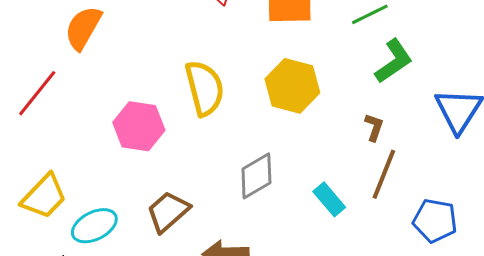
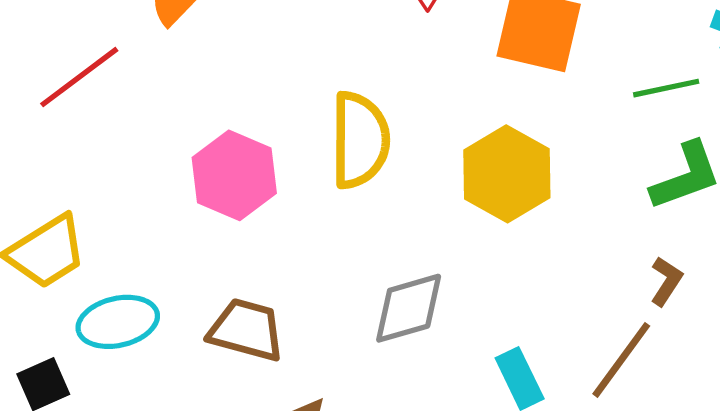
brown L-shape: (374, 127) -> (666, 281), moved
brown trapezoid: (168, 212) -> (246, 330), turned 42

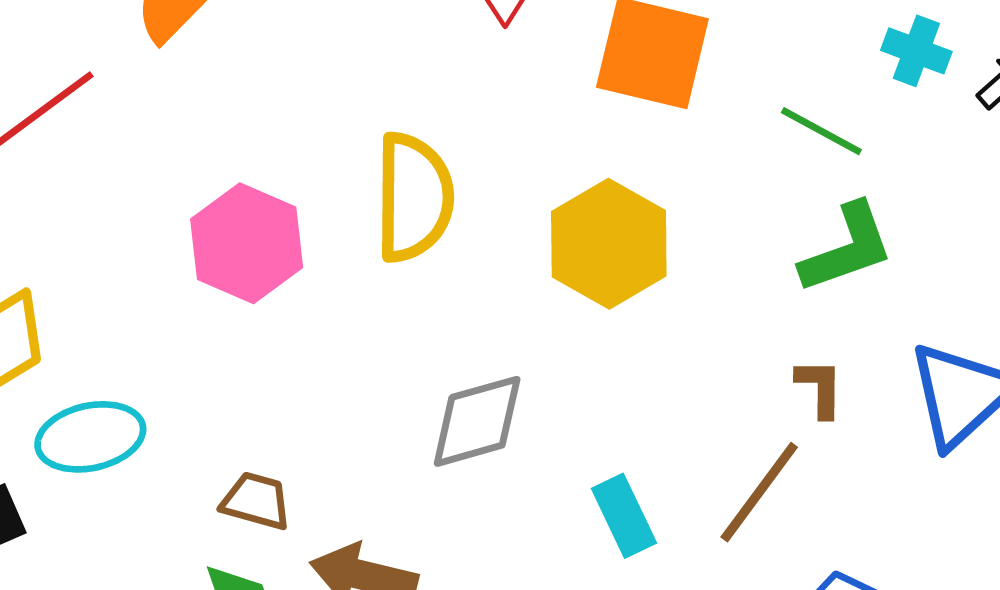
green line: (666, 88) -> (821, 131), turned 40
brown L-shape: (666, 281) -> (820, 388), turned -33
brown trapezoid: (246, 330) -> (256, 501), moved, size x0.7

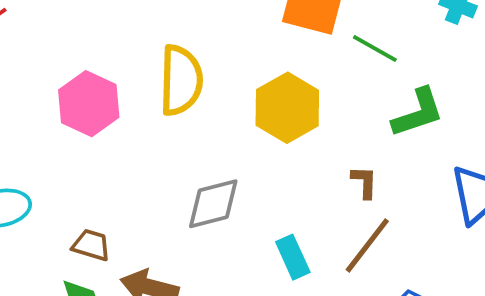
green line: (821, 131) -> (375, 49), moved
brown L-shape: (820, 388) -> (364, 182), moved

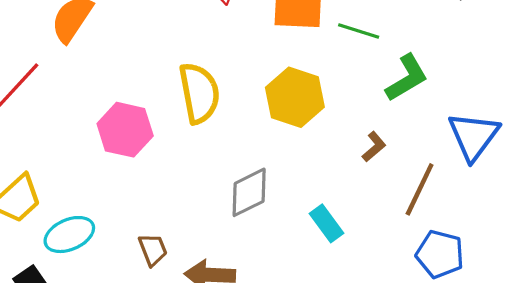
brown L-shape: (364, 182) -> (374, 147), turned 60
brown trapezoid: (91, 245) -> (153, 250), turned 64
brown line: (367, 245) -> (420, 189), moved

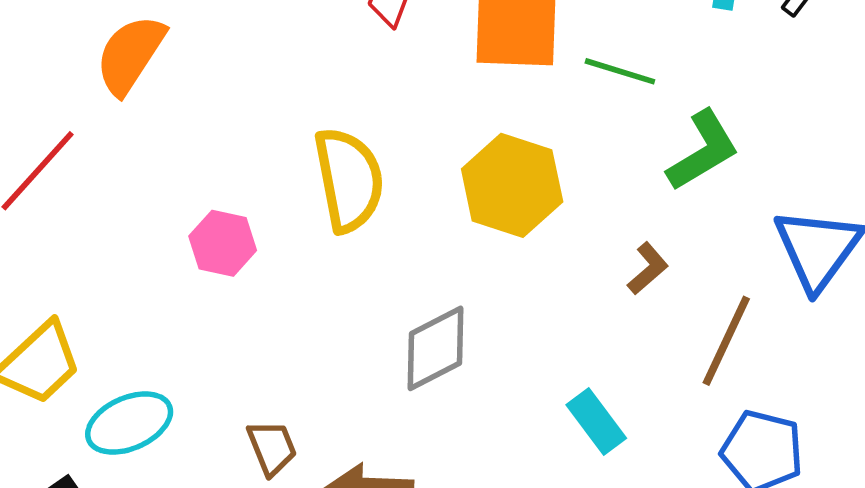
pink hexagon: (125, 130) -> (223, 243), size x0.7
cyan rectangle: (326, 223) -> (596, 421), moved

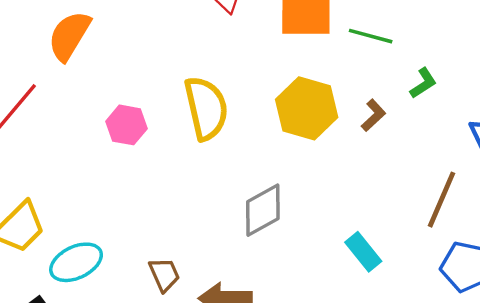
green L-shape: (703, 151) -> (423, 83), size x0.6
pink hexagon: (223, 243) -> (126, 125), moved
brown L-shape: (648, 268) -> (373, 115), moved

